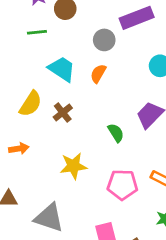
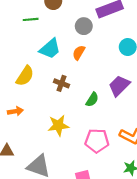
cyan trapezoid: (62, 69) -> (50, 49), turned 105
brown cross: (63, 113) -> (61, 83), moved, turned -32
green semicircle: (116, 133) -> (92, 100), turned 64

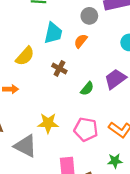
cyan trapezoid: (50, 49) -> (53, 33), turned -45
yellow star: (58, 125) -> (48, 123), moved

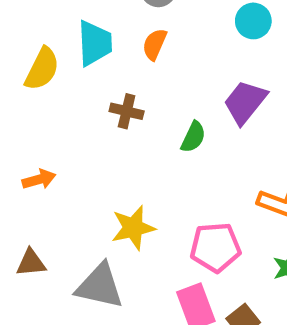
yellow semicircle: (25, 56) -> (42, 69), moved
pink pentagon: (86, 129) -> (215, 247), moved

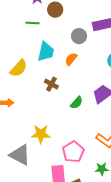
yellow semicircle: (42, 69) -> (19, 68), moved
pink pentagon: (215, 247) -> (73, 152), turned 30

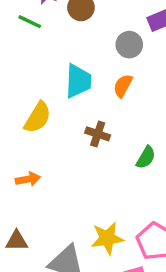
green line: (33, 23) -> (30, 22), moved, turned 32
yellow star: (41, 134) -> (107, 238), moved

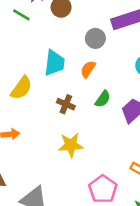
green semicircle: (146, 157) -> (103, 99), moved
yellow star: (107, 238) -> (71, 145), moved

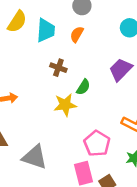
yellow semicircle: (21, 88) -> (17, 22), moved
green semicircle: (103, 99) -> (83, 87), moved

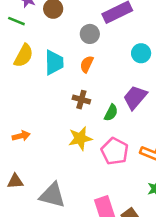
brown cross: (58, 68) -> (81, 100), moved
green semicircle: (83, 87) -> (111, 113), moved
pink pentagon: (97, 143) -> (115, 151), moved

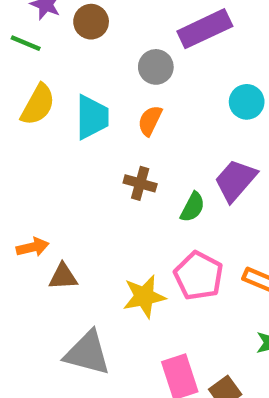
yellow star: (80, 138) -> (144, 296), moved
brown triangle: (15, 181) -> (63, 277), moved

